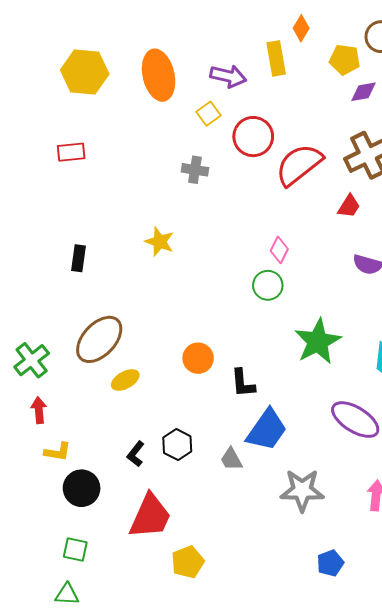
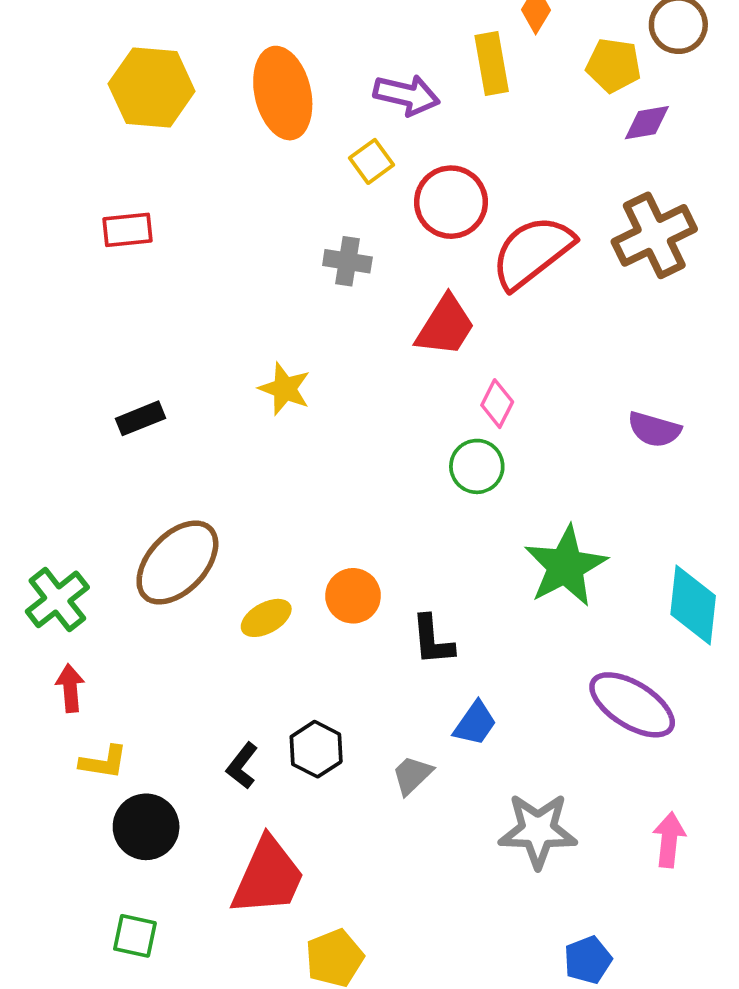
red trapezoid: (349, 206) -> (445, 326), moved, size x1.5
black rectangle: (78, 258) -> (140, 418), turned 60
yellow ellipse: (125, 380) -> (266, 618), moved
blue trapezoid: (267, 430) -> (475, 723), size x0.6
gray trapezoid: (231, 459) -> (412, 775), turned 75

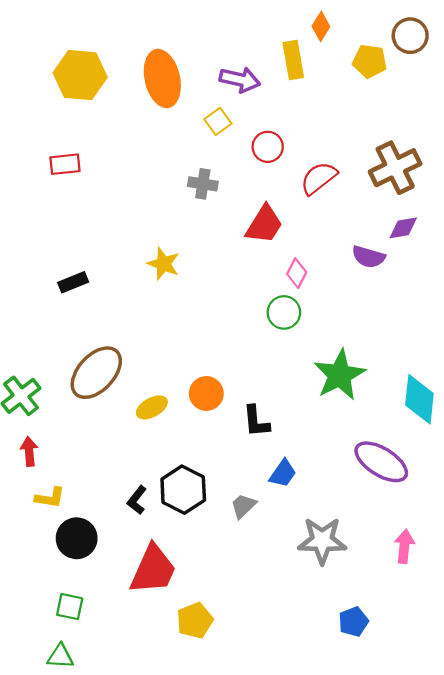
purple diamond: (647, 123) -> (403, 228), moved
red circle: (451, 202) -> (268, 147), size x0.7
red semicircle: (532, 252) -> (319, 178), size x0.7
purple semicircle: (654, 429) -> (368, 257), moved
black hexagon: (316, 749) -> (183, 490), size x1.4

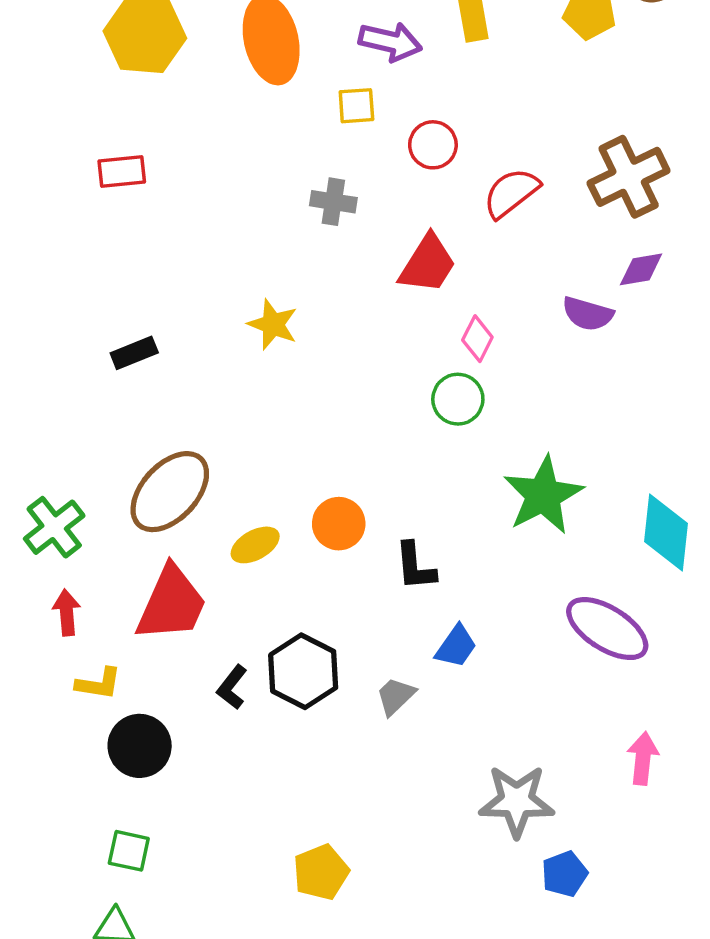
yellow square: (218, 121) -> (356, 106), turned 32
gray star: (322, 541) -> (517, 801), moved
red trapezoid: (153, 570) -> (172, 604), moved

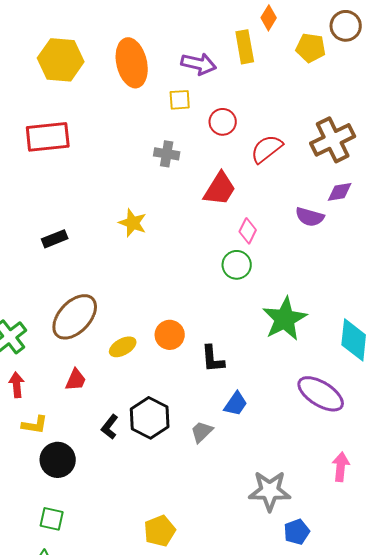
red rectangle: (122, 171) -> (48, 137), size x1.6
red trapezoid: (172, 604) -> (76, 380), size x0.5

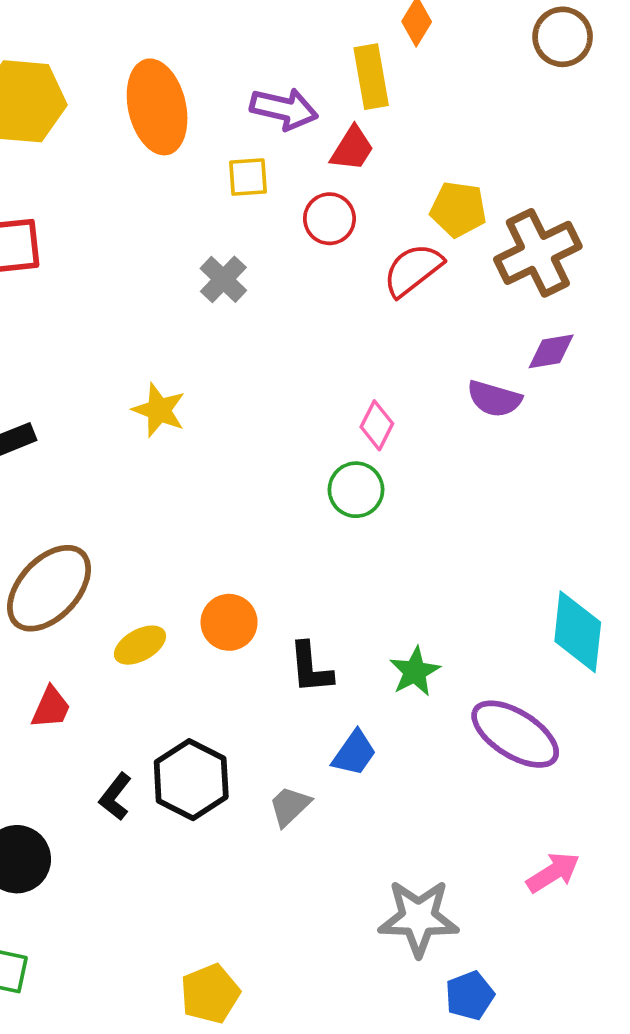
yellow pentagon: (311, 48) -> (458, 209), moved
gray cross: (167, 154) -> (223, 279), turned 35
red trapezoid: (220, 189) -> (352, 149), moved, size x0.7
green star: (285, 319) -> (415, 672), moved, size x0.6
pink arrow: (341, 467) -> (553, 872), turned 52

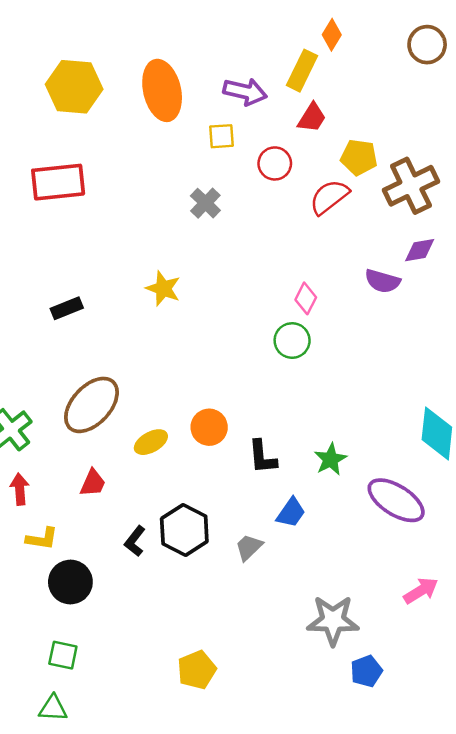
yellow rectangle: (371, 77) -> (302, 71), turned 36
red trapezoid: (352, 149) -> (312, 118), moved

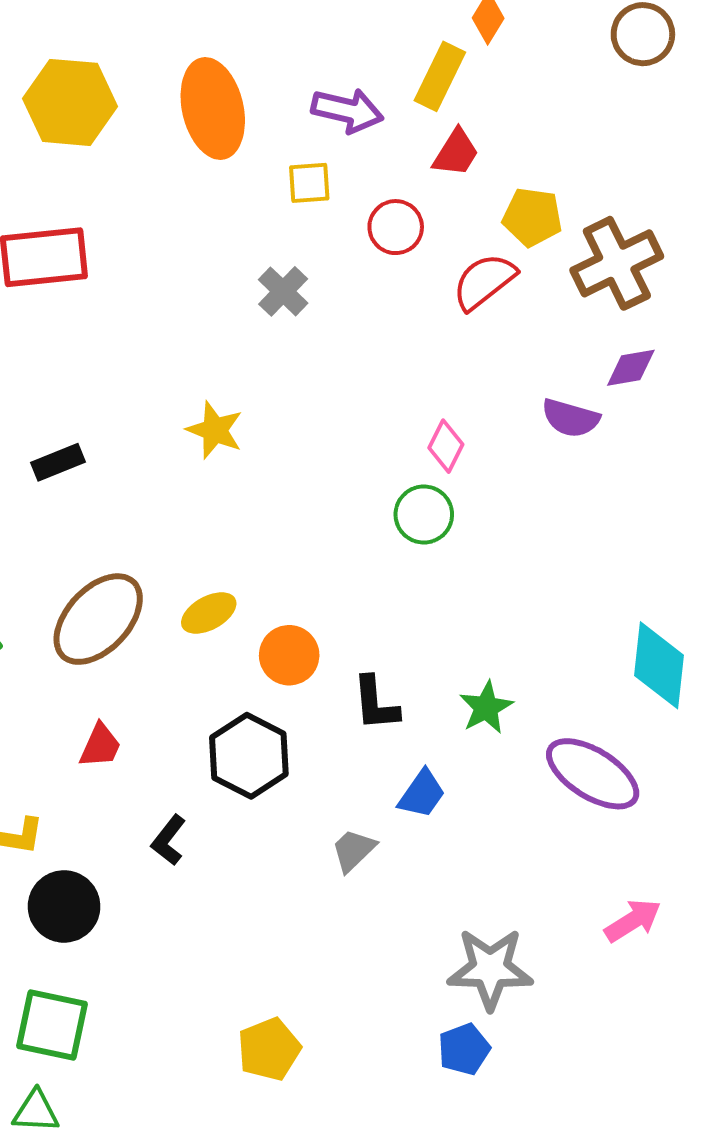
yellow ellipse: (151, 442) -> (209, 613), moved
black hexagon: (184, 530) -> (249, 756), moved
green square: (63, 655) -> (52, 1025), size x1.5
blue pentagon: (366, 671) -> (464, 1049), moved

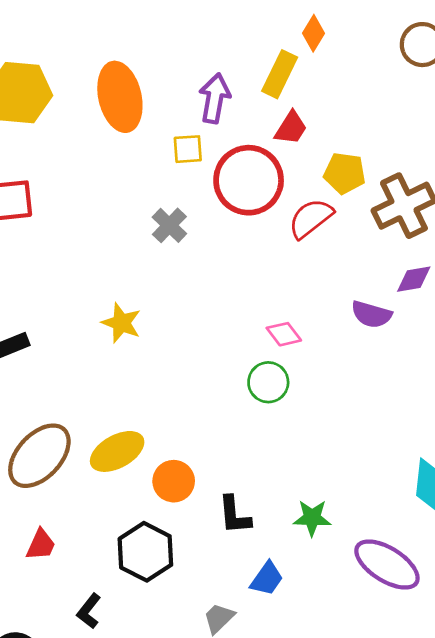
purple arrow: (347, 111) -> (215, 98), turned -93
red circle: (396, 227) -> (249, 180), size x1.8
pink diamond: (446, 446) -> (284, 334), turned -64
yellow ellipse: (209, 613) -> (117, 451), size x1.4
green star: (486, 707) -> (312, 518), turned 30

